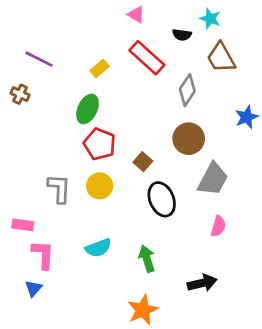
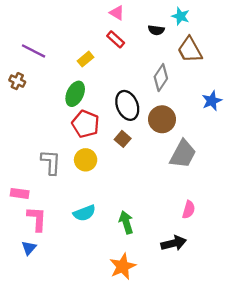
red rectangle: (147, 58) -> (116, 39), moved, size x0.6
black ellipse: (162, 199) -> (127, 105), moved
pink semicircle: (218, 226) -> (189, 210), moved

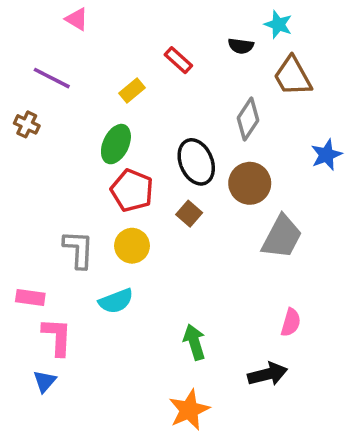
pink triangle: (117, 13) -> (77, 19), moved
cyan semicircle: (84, 213) -> (116, 301), moved

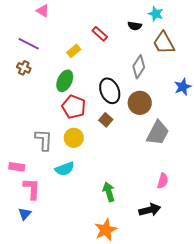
brown cross: (27, 124) -> (24, 68), moved

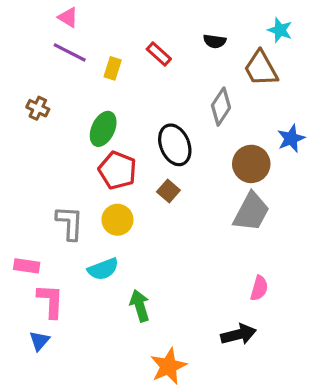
cyan star: (156, 14) -> (280, 30), moved
purple line: (29, 44) -> (70, 52), moved
yellow rectangle: (74, 51) -> (113, 68), moved, turned -32
brown circle: (140, 103) -> (251, 164), moved
green arrow: (109, 192) -> (140, 306), moved

